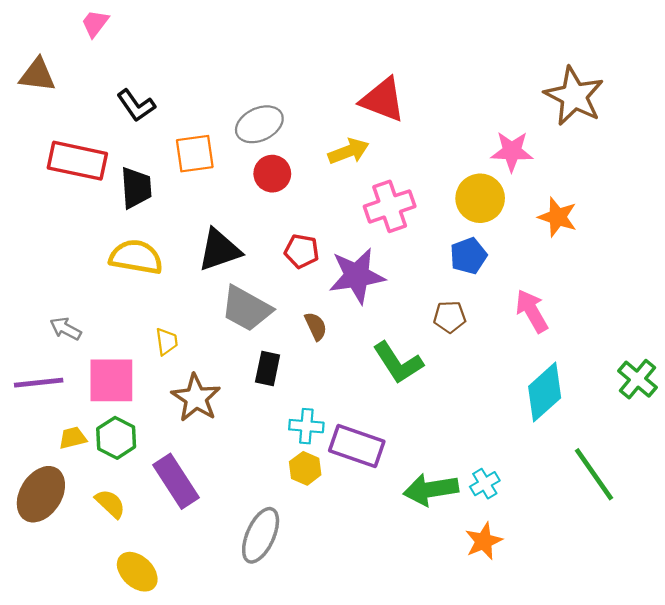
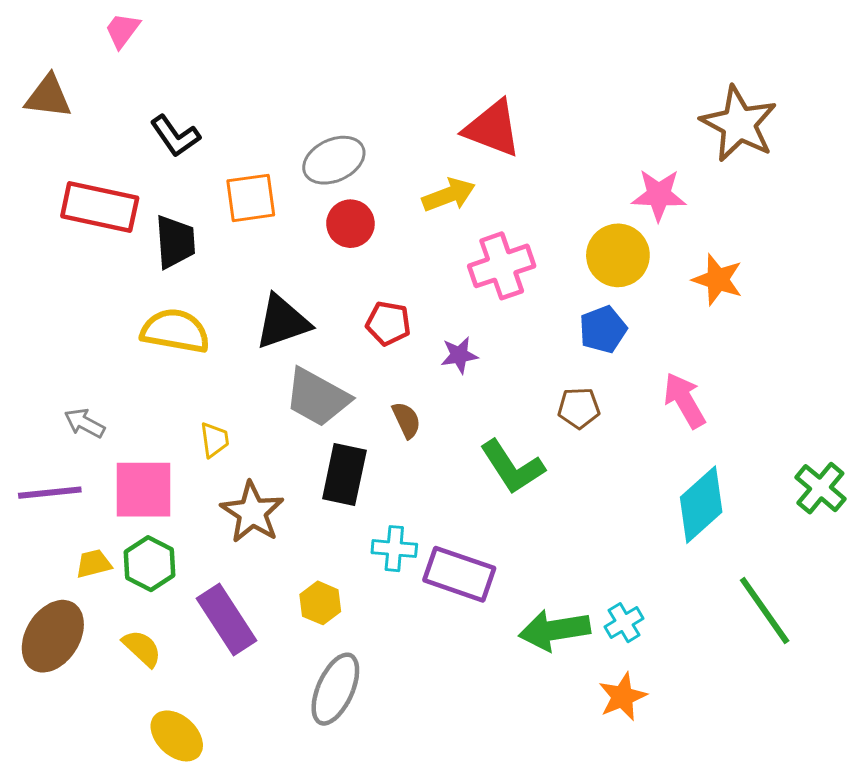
purple star: (357, 276) -> (459, 355), size x0.5
black rectangle: (268, 369) -> (344, 474), size x1.4
yellow hexagon: (305, 468) -> (320, 603), moved

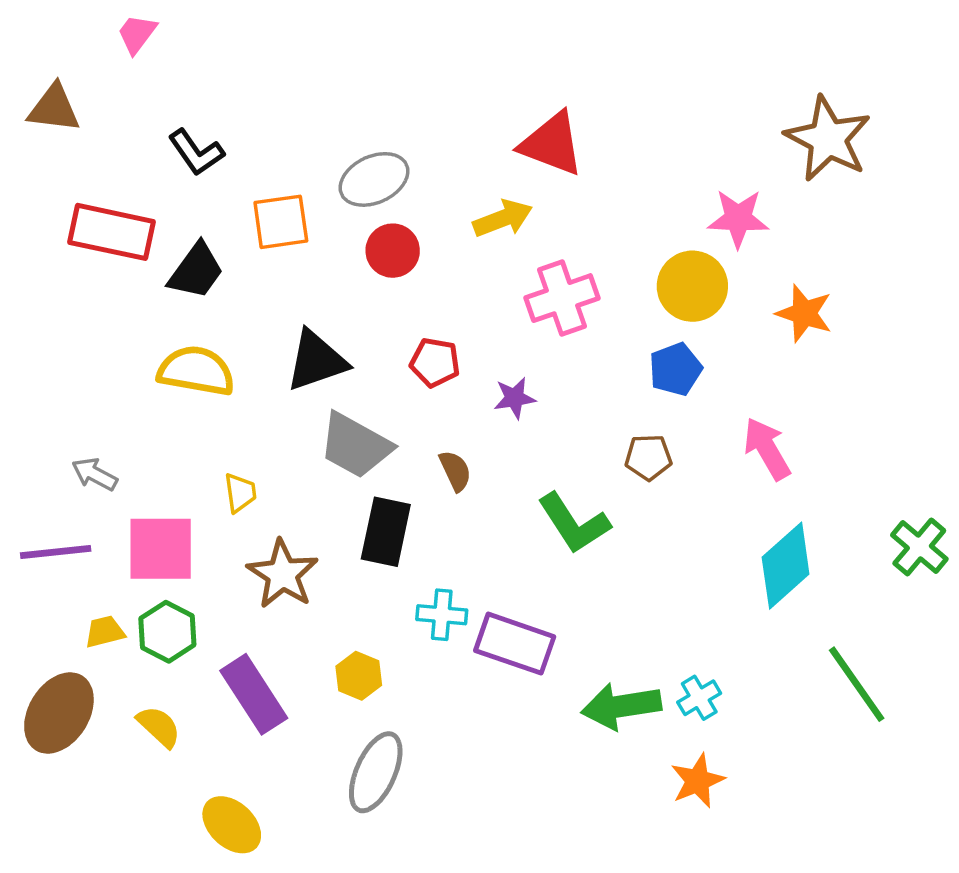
black trapezoid: (175, 242) -> (196, 271), turned 40
yellow ellipse: (177, 736) -> (232, 825), moved

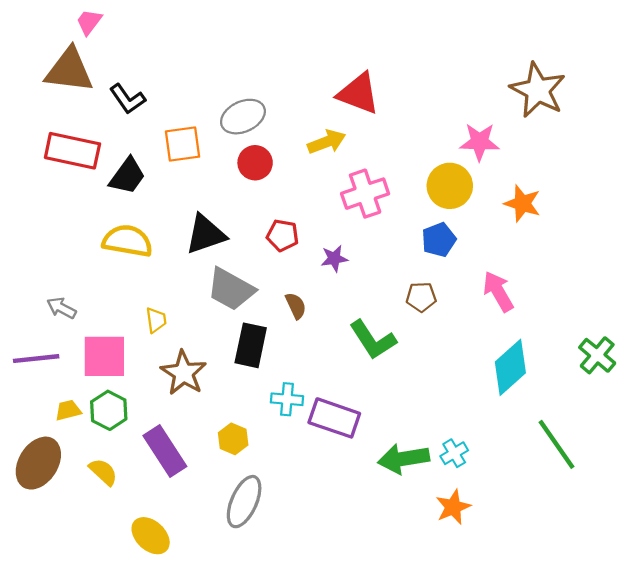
brown triangle: (54, 108) -> (69, 70), moved, size x1.4

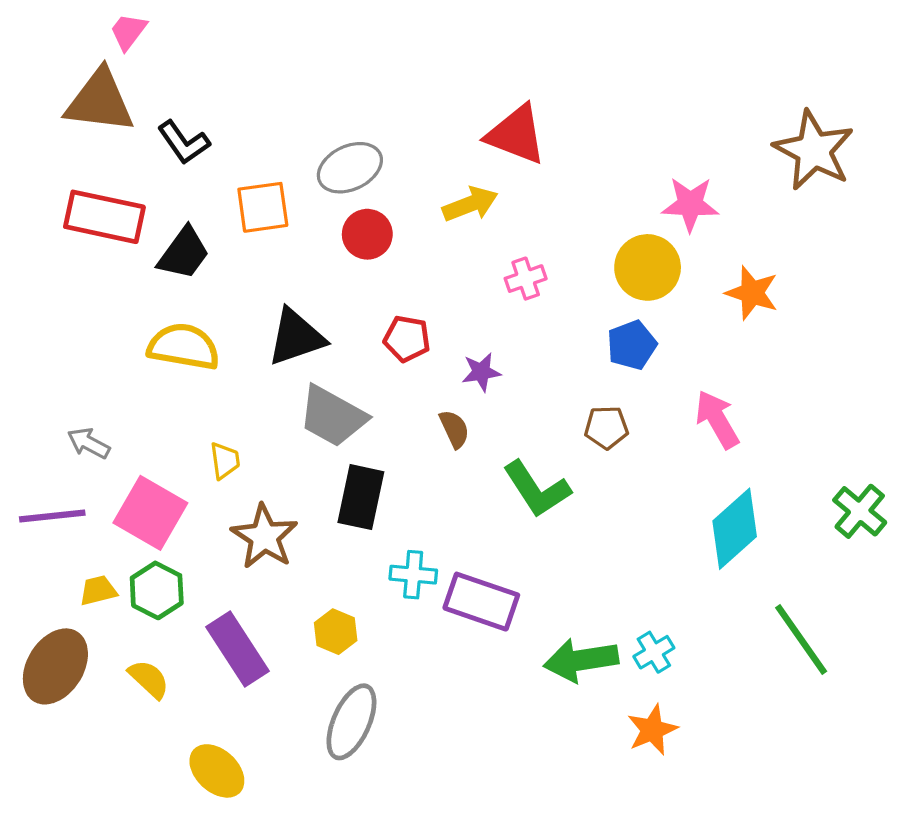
brown star: (538, 90) -> (814, 150), moved
pink cross: (365, 194) -> (526, 279), size x0.6
brown semicircle: (296, 306) -> (454, 429), moved
pink square: (104, 356) -> (150, 513), turned 30

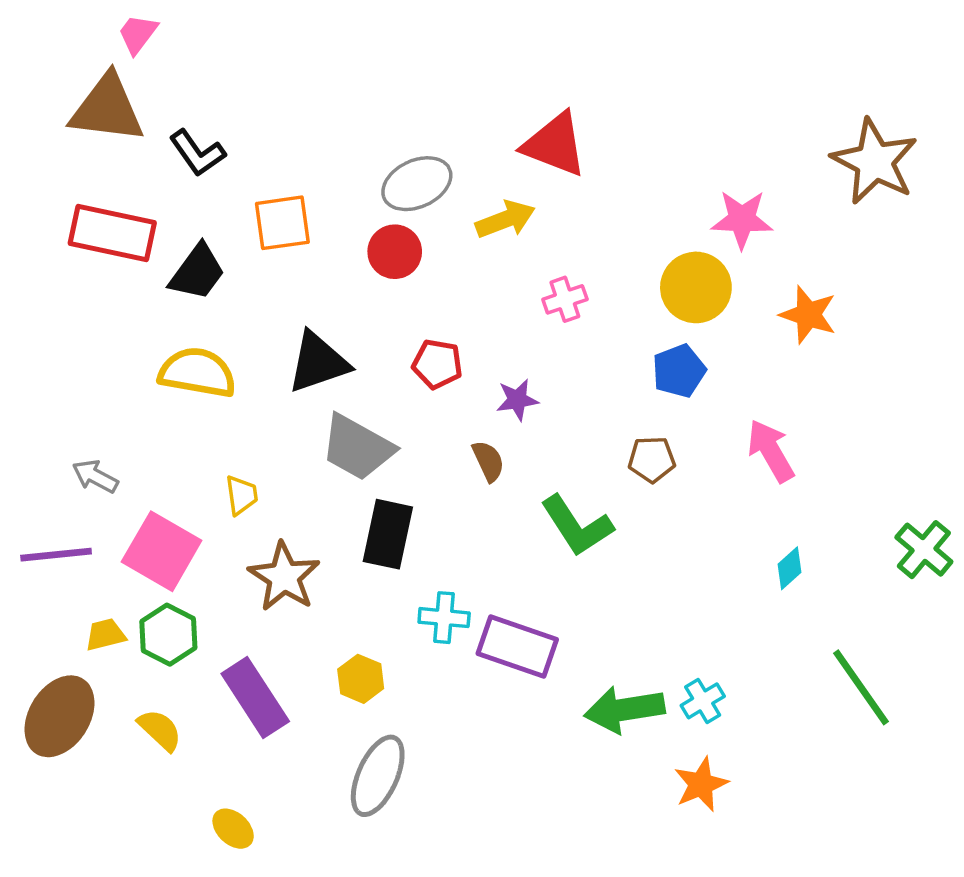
gray ellipse: (350, 168) -> (417, 184), moved
cyan diamond: (735, 529) -> (790, 568), size x0.5
yellow ellipse: (217, 771) -> (233, 829), size x0.7

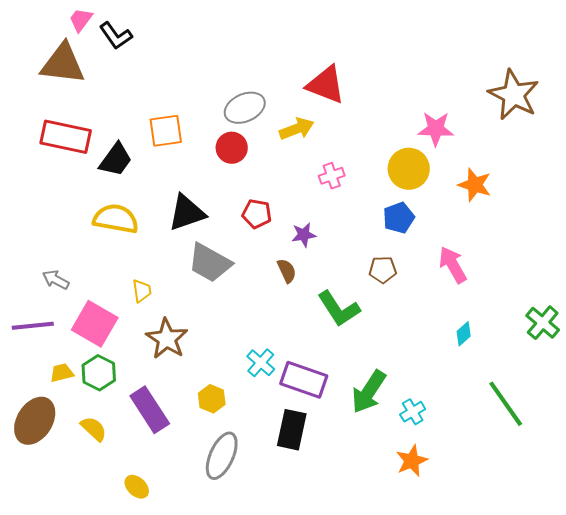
black L-shape: (197, 153) -> (116, 36), moved
black rectangle: (388, 534) -> (292, 430), moved
cyan cross: (444, 618) -> (261, 363), turned 36
green arrow: (624, 709) -> (369, 392), moved, turned -48

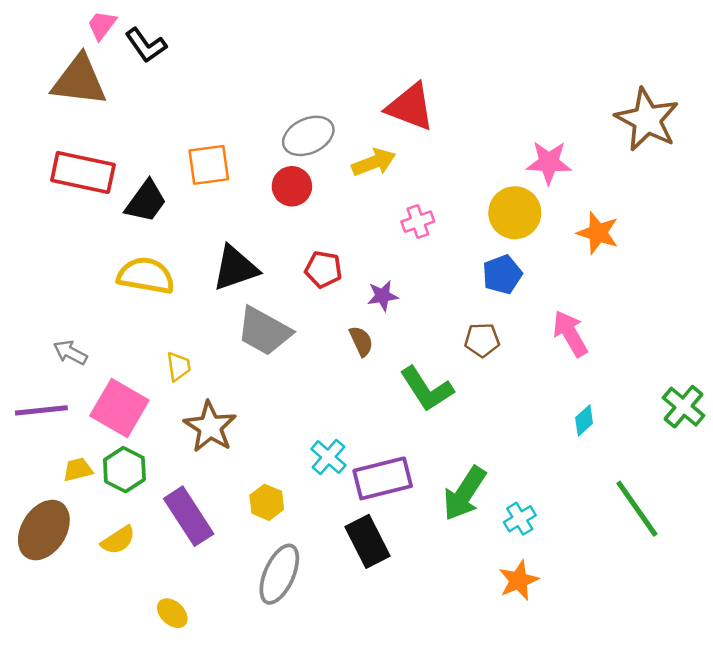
purple rectangle: (304, 380) -> (383, 478), turned -33
yellow semicircle: (94, 429) -> (118, 540), turned 104
black rectangle: (292, 430) -> (367, 541), turned -39

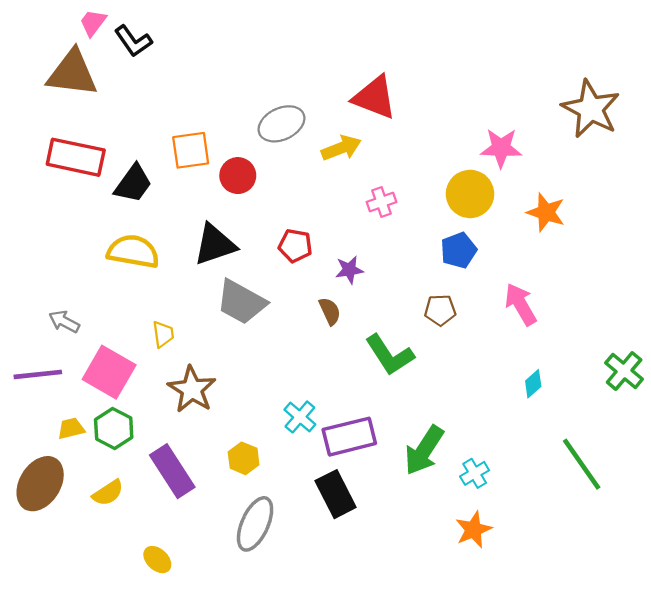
red circle: (292, 186) -> (238, 176), moved

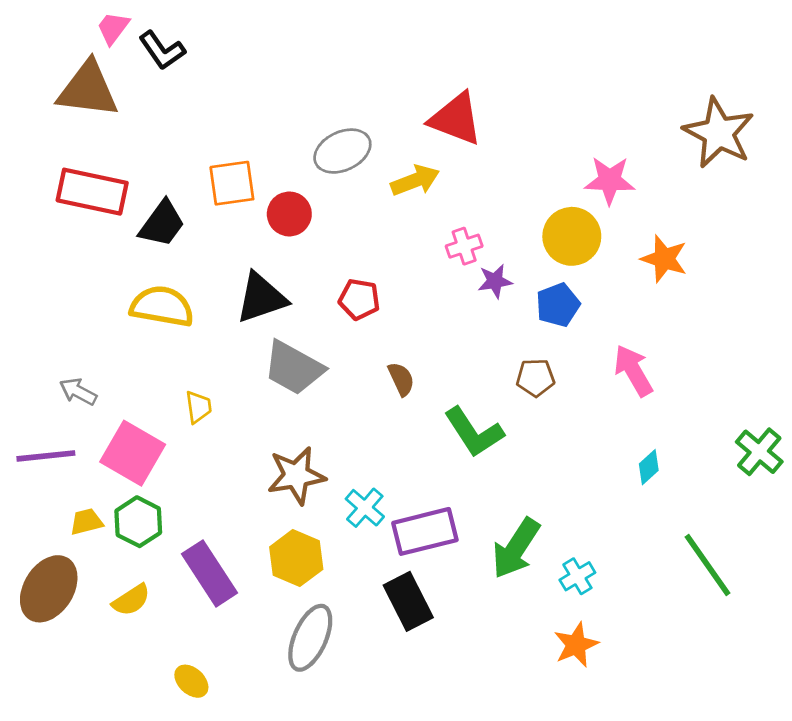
purple star: (349, 270) -> (495, 281), moved
brown star: (192, 389) -> (296, 476), moved, turned 30
yellow hexagon: (244, 458) -> (296, 558), size x1.4

